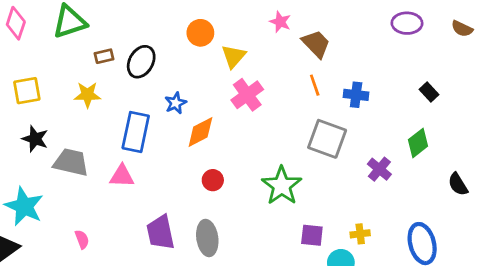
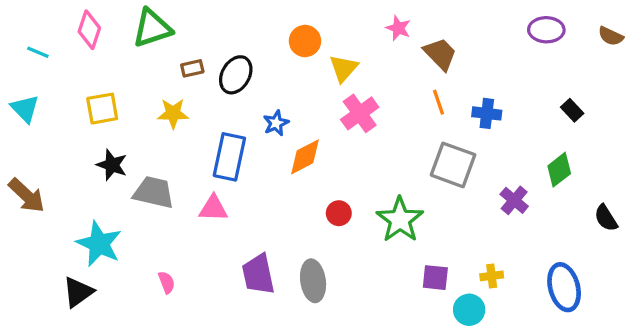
red circle: (213, 180) -> (339, 213), moved

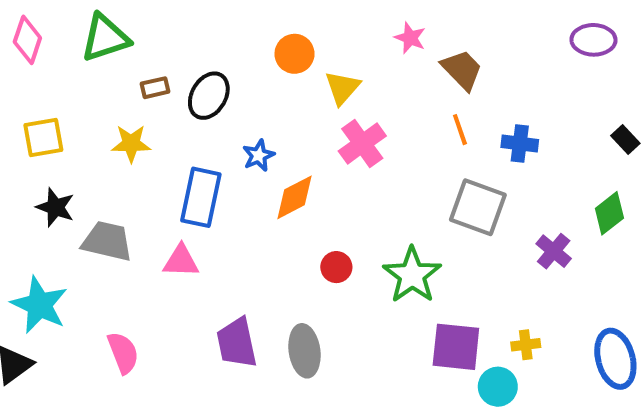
purple square: (435, 278) -> (456, 347), size x1.5
pink semicircle: (167, 282) -> (123, 353), size x1.5

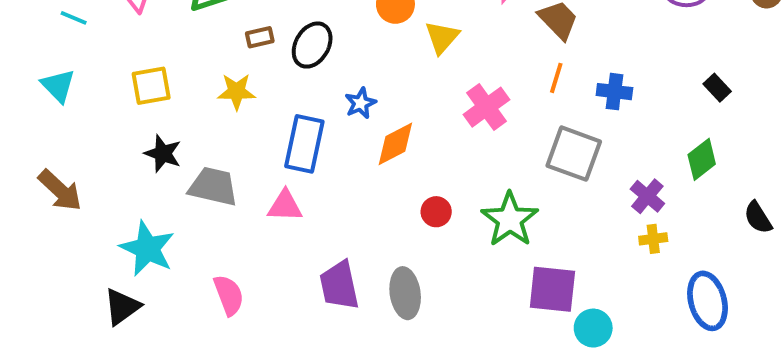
orange line: (460, 130) -> (556, 78), turned 36
pink cross: (362, 143) -> (487, 107), moved
yellow cross: (526, 345) -> (653, 239), moved

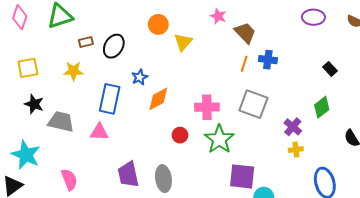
blue cross: (614, 92) -> (268, 60), moved
pink cross: (487, 107) -> (207, 107), moved, turned 35

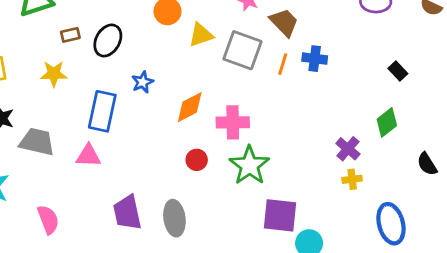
yellow triangle: (183, 42) -> (201, 35), turned 30
orange diamond: (158, 99) -> (190, 107), moved
gray square: (253, 104) -> (242, 50), moved

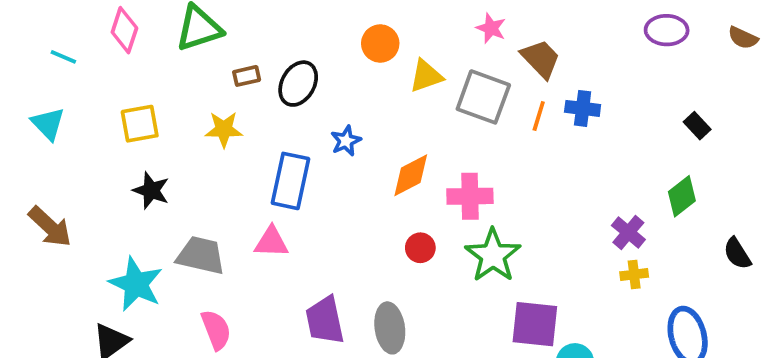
gray trapezoid: (37, 142) -> (201, 255), moved

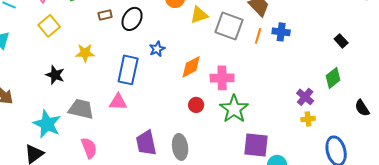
yellow square: (140, 124) -> (49, 26), moved, turned -30
yellow star: (224, 129) -> (85, 53), moved

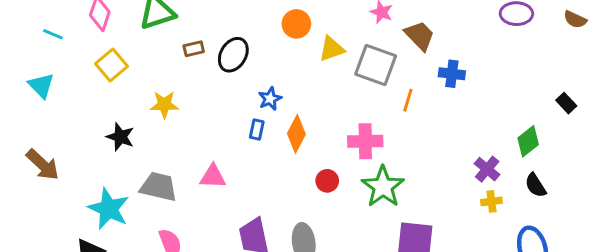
orange line: (258, 36) -> (408, 100), moved
black rectangle: (341, 41) -> (566, 103), moved
orange diamond: (191, 67) -> (296, 134), moved, turned -35
blue rectangle: (128, 70) -> (257, 130), moved, size x0.5
black semicircle: (362, 108) -> (535, 185), moved

